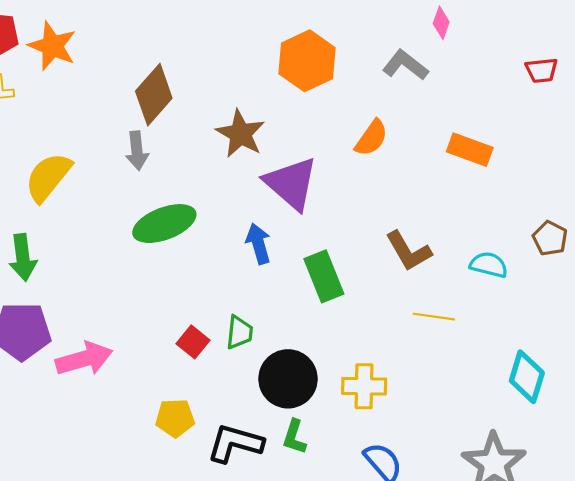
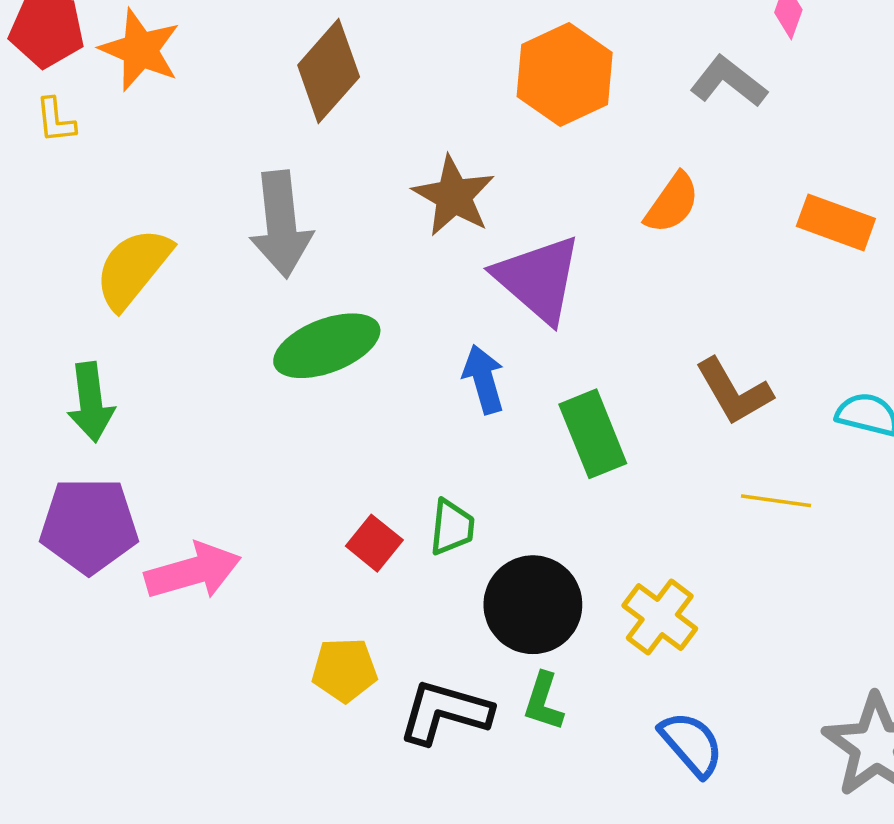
brown diamond: (154, 95) -> (329, 71), moved
gray arrow: (137, 151) -> (281, 224), size x1.6
yellow cross: (364, 386) -> (660, 617), turned 36

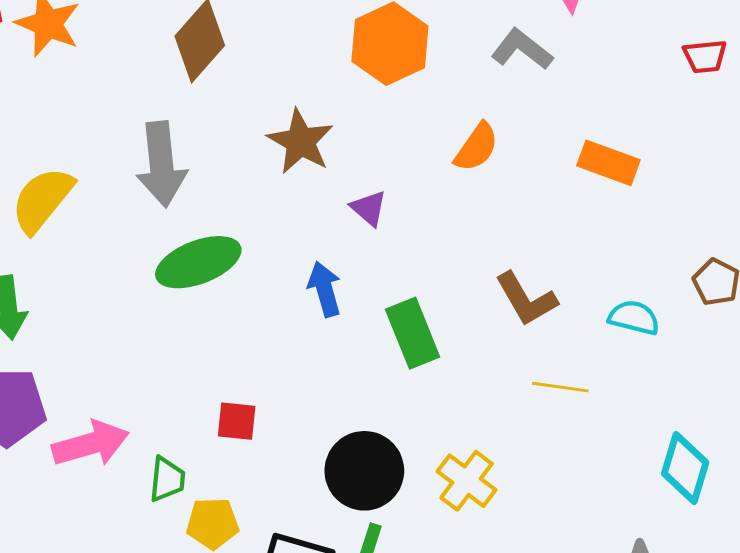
purple triangle: (538, 279) -> (369, 208), size x0.5
green trapezoid: (452, 527) -> (167, 479), moved
red square: (374, 543) -> (237, 421), turned -33

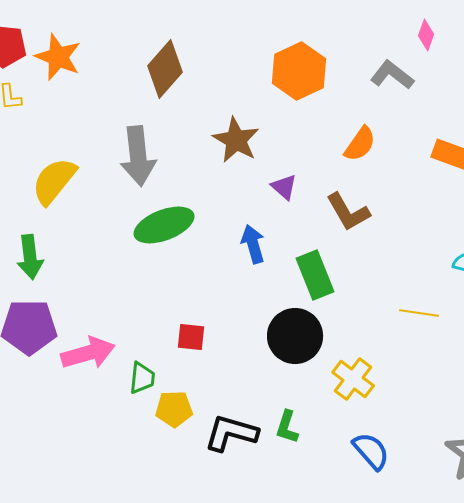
brown L-shape: (526, 299) -> (348, 212), moved
black circle: (364, 471) -> (295, 336), moved

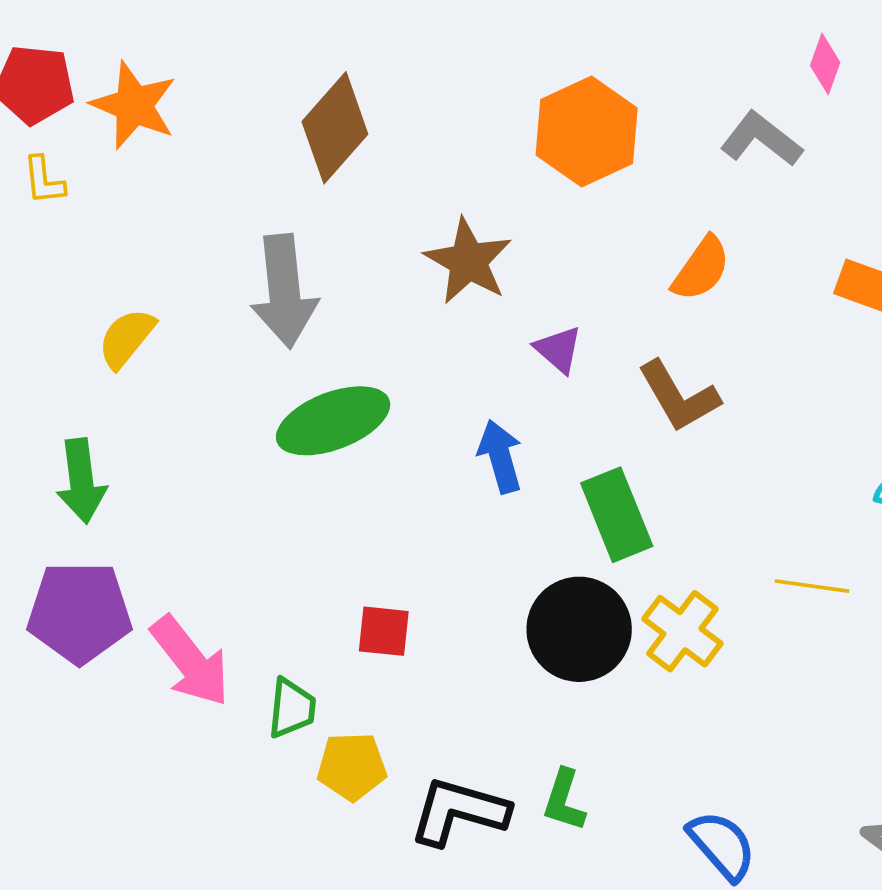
yellow semicircle: (54, 181) -> (126, 338), size x0.7
pink arrow: (88, 353) -> (190, 661), turned 68
yellow cross: (353, 379) -> (682, 631), moved

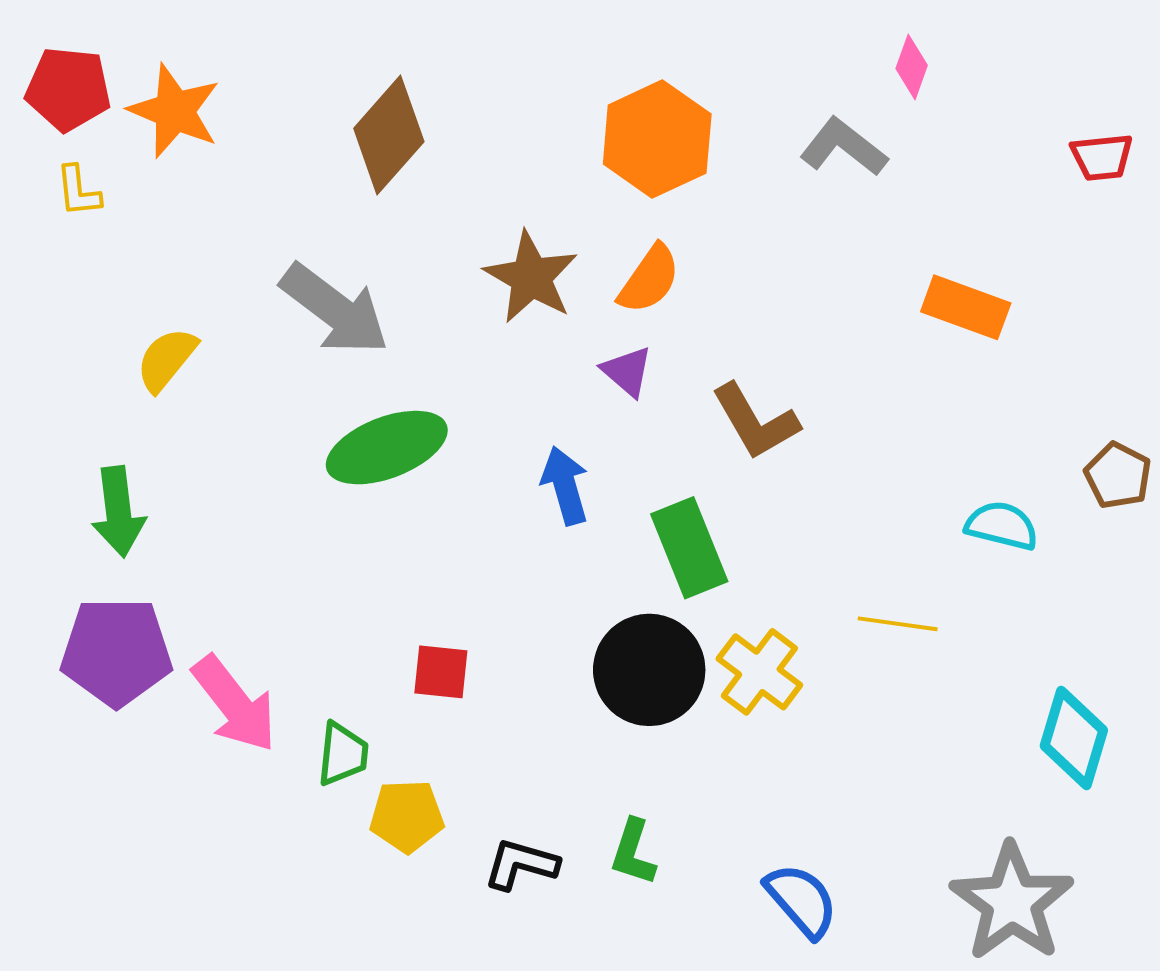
orange semicircle: (701, 269) -> (649, 279), moved
gray arrow: (284, 291) -> (335, 309), turned -47
black L-shape: (459, 811) -> (521, 864), size x0.7

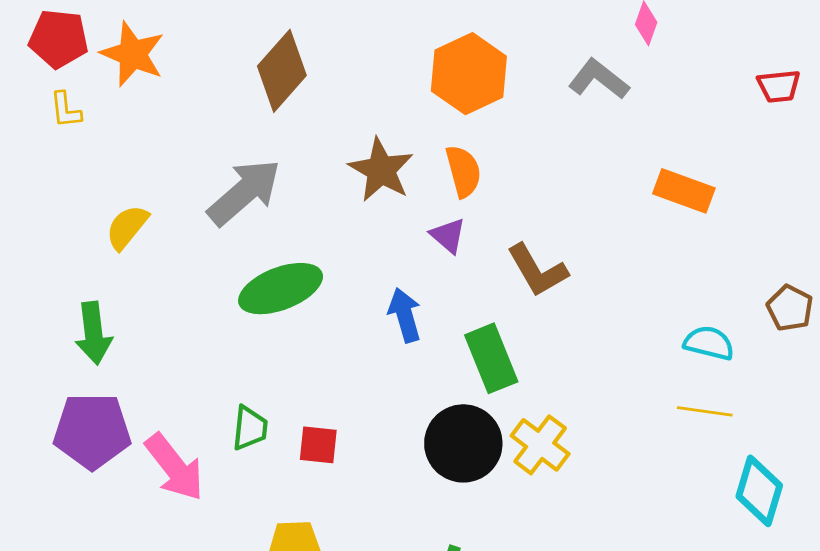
orange semicircle: (649, 279) -> (463, 171), turned -50
gray arrow: (335, 309) -> (244, 192), turned -78
yellow line: (898, 624) -> (705, 411), moved
green trapezoid: (343, 754) -> (250, 428), moved

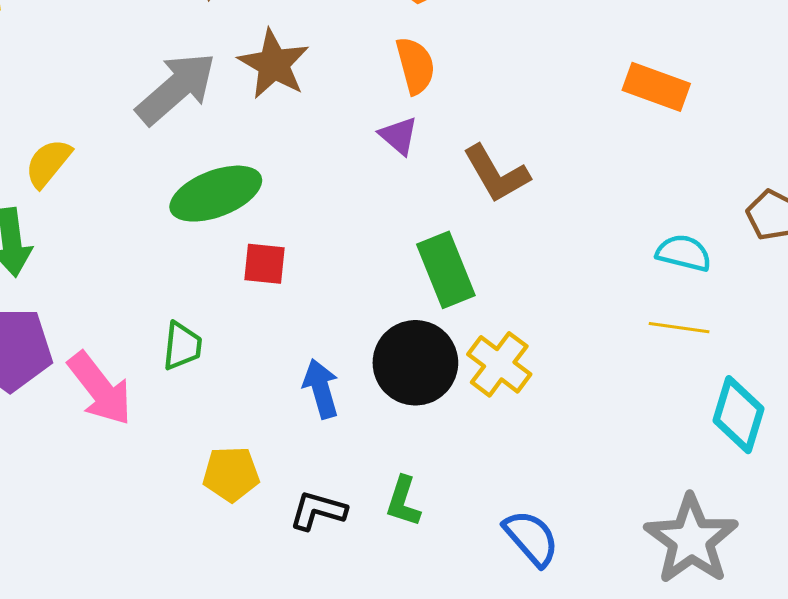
brown star: (381, 170) -> (274, 64), moved
yellow semicircle: (127, 227) -> (48, 163), moved
blue arrow: (405, 315) -> (321, 389), moved
red square: (318, 445) -> (265, 264), moved

